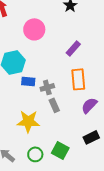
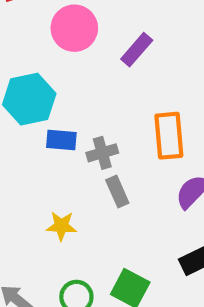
purple rectangle: (73, 48) -> (137, 50), moved
yellow star: (28, 121) -> (61, 226), size x0.6

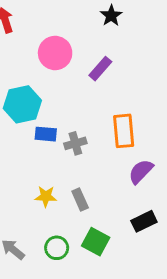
gray rectangle: (117, 192) -> (80, 200), moved

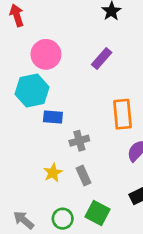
pink circle: (55, 53) -> (46, 54), moved
gray cross: (75, 143) -> (79, 141), moved
yellow star: (46, 196) -> (53, 173), turned -30

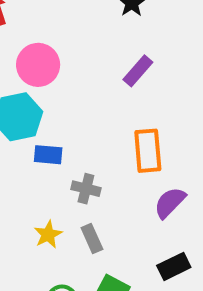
purple rectangle: (102, 59) -> (138, 71), moved
gray cross: (79, 141) -> (86, 189), turned 30

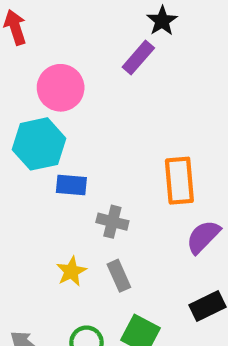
purple rectangle: (138, 71) -> (138, 58), moved

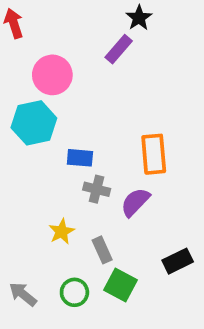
blue rectangle: (71, 185) -> (80, 158), moved
purple semicircle: (203, 237) -> (135, 202), moved
gray rectangle: (119, 276) -> (102, 250), moved

